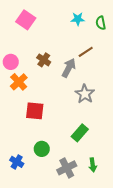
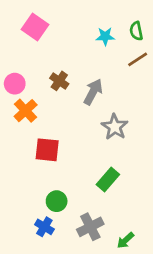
cyan star: (78, 19) -> (105, 36), moved
brown line: (86, 52) -> (138, 59), moved
blue cross: (17, 162) -> (44, 227), moved
green arrow: (93, 165) -> (125, 240), moved, turned 56

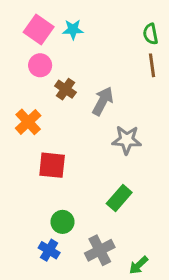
cyan star: (105, 36) -> (73, 29), moved
brown line: (138, 59) -> (152, 65), turned -65
pink circle: (15, 84) -> (40, 65), moved
gray star: (115, 127) -> (127, 140), turned -30

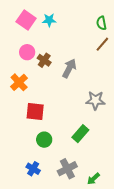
pink circle: (40, 65) -> (27, 52), moved
brown line: (152, 65) -> (102, 44), turned 49
gray star: (127, 140) -> (95, 100), moved
green circle: (62, 222) -> (44, 140), moved

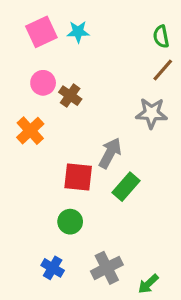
pink square: (26, 20) -> (41, 32), turned 30
gray arrow: (69, 68) -> (110, 153), moved
gray star: (95, 100) -> (152, 113), moved
red square: (35, 111) -> (78, 177), moved
green rectangle: (80, 134) -> (126, 187), moved

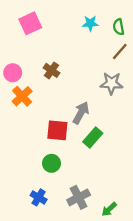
cyan star: (78, 32) -> (90, 23), moved
pink circle: (43, 83) -> (13, 73), moved

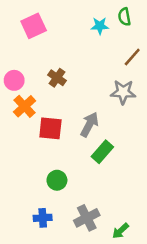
green semicircle: (119, 27) -> (124, 17), moved
red square: (57, 130) -> (50, 128), moved
blue cross: (39, 197) -> (43, 218), turned -35

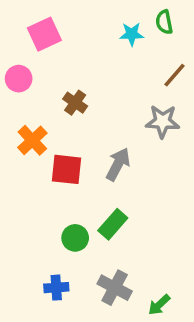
pink circle: (14, 80) -> (19, 79), moved
green rectangle: (102, 152) -> (113, 224), moved
gray cross: (87, 218) -> (115, 288), turned -35

